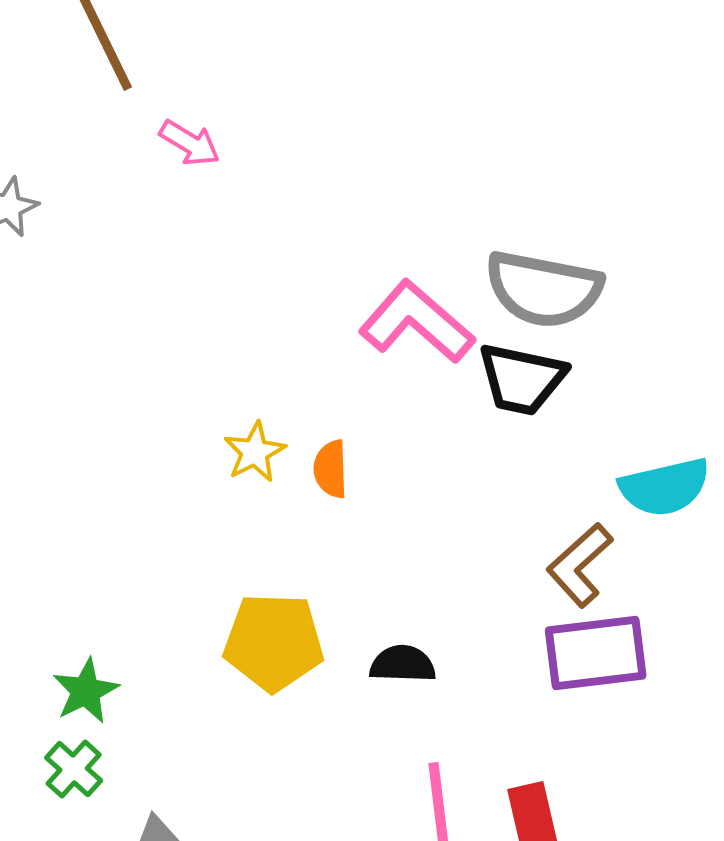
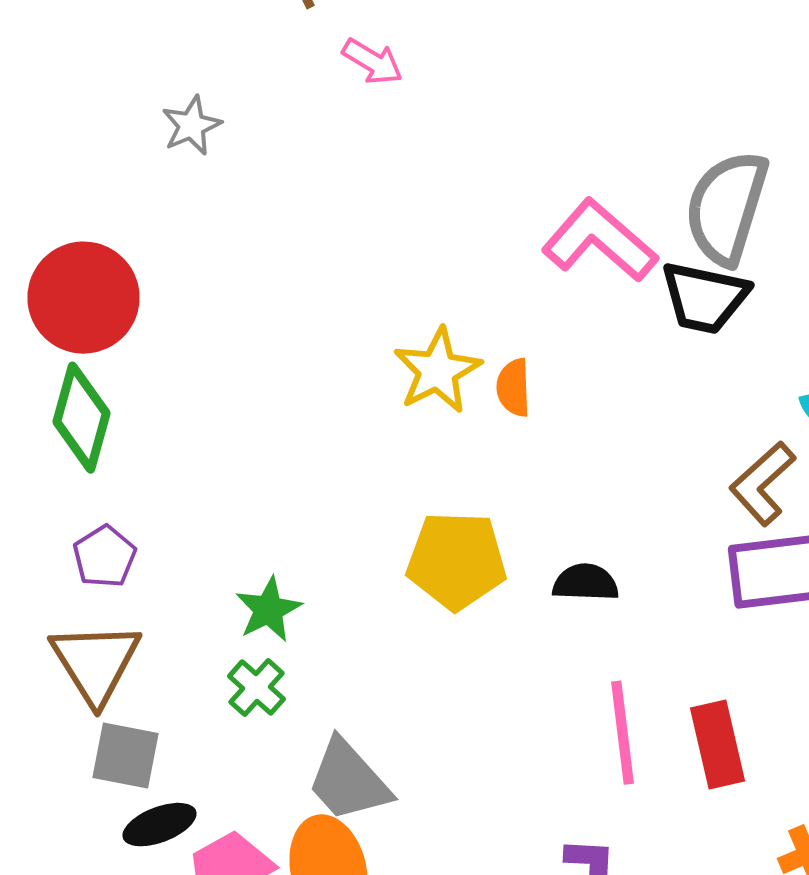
gray semicircle: (544, 289) -> (726, 208), turned 96
yellow star: (255, 452) -> (438, 371), size x1.4

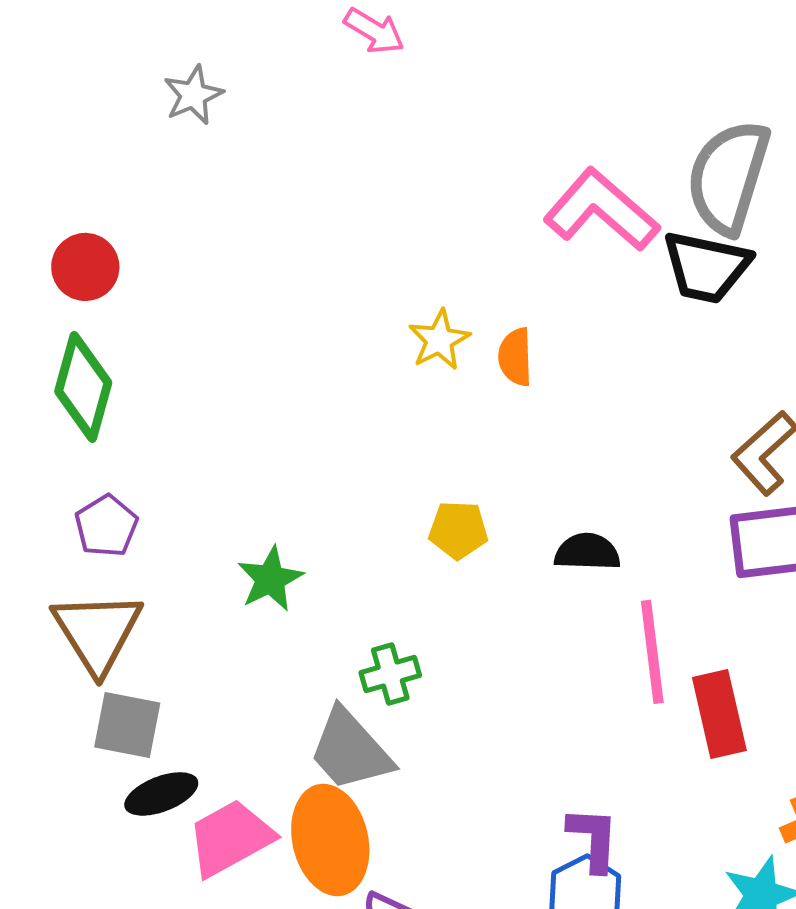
red circle: (84, 298) -> (85, 267), size x0.6
yellow star: (438, 371) -> (439, 340), size x0.7
yellow pentagon: (456, 561) -> (458, 530), size x0.6
green cross: (256, 688) -> (390, 674), moved, turned 32
pink line: (622, 733) -> (652, 652), moved

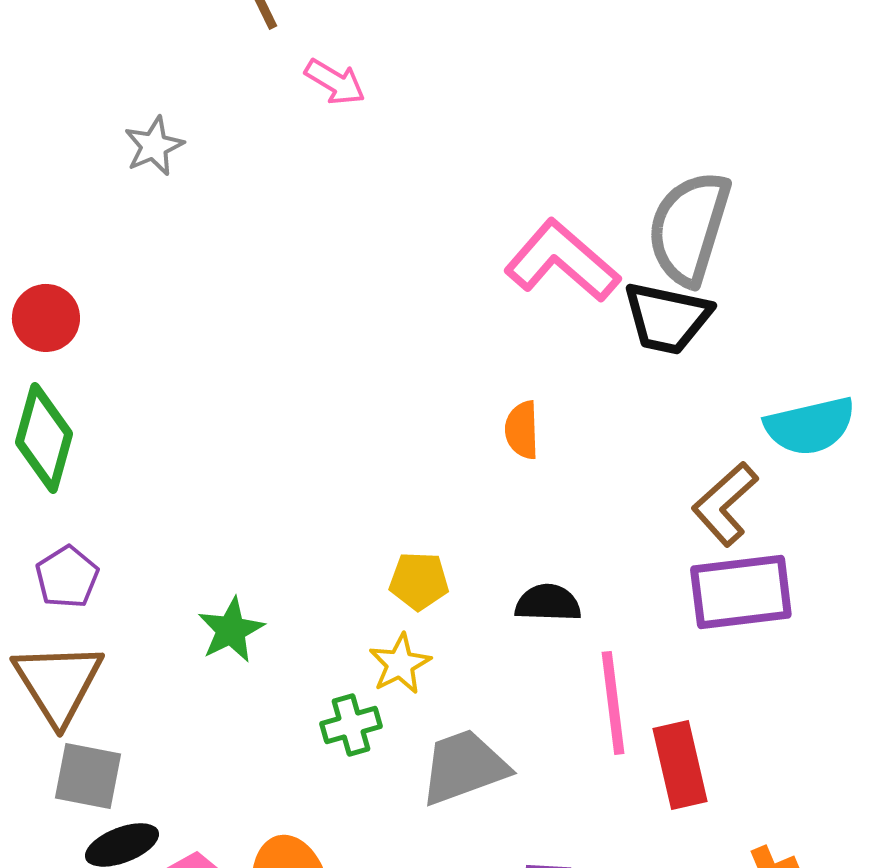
yellow star: (439, 340) -> (400, 664), moved
orange semicircle: (515, 357) -> (522, 430), moved
gray trapezoid: (350, 750) -> (464, 767), moved, turned 112

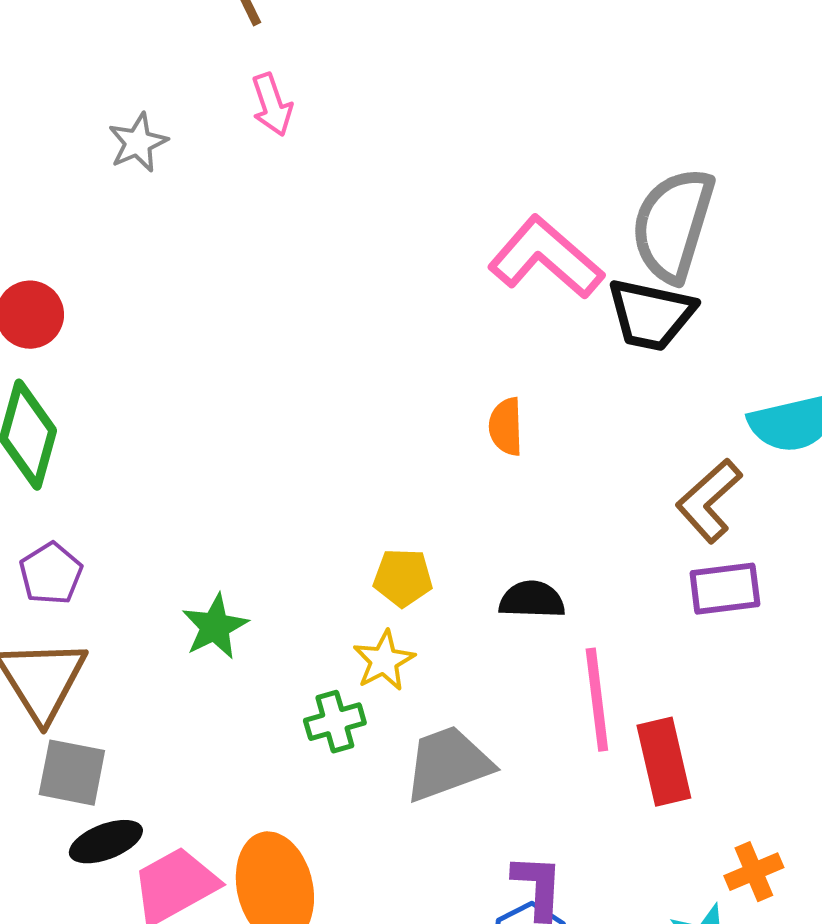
pink arrow: (335, 82) -> (272, 105), moved, turned 40
purple rectangle: (741, 592) -> (725, 589), size x0.7

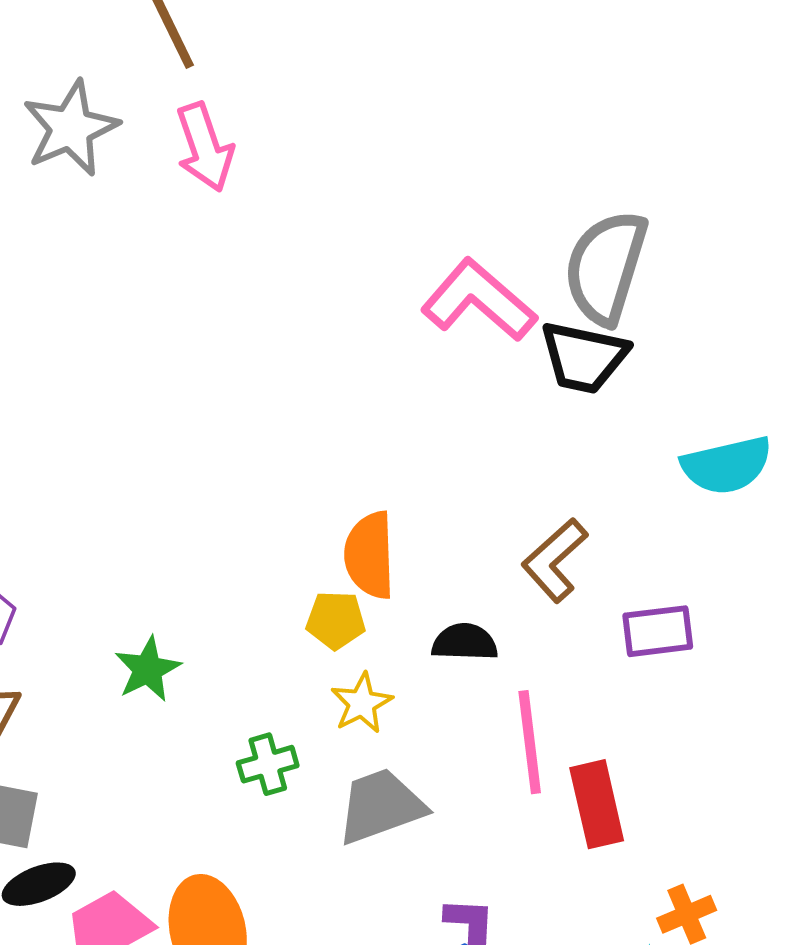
pink arrow: (272, 105) -> (205, 147), size x1.4
gray star: (138, 143) -> (71, 128), moved, size x1.6
orange semicircle: (506, 427) -> (370, 555), moved, size x1.5
brown L-shape: (709, 501) -> (555, 560), moved
yellow star: (384, 661) -> (362, 703), moved

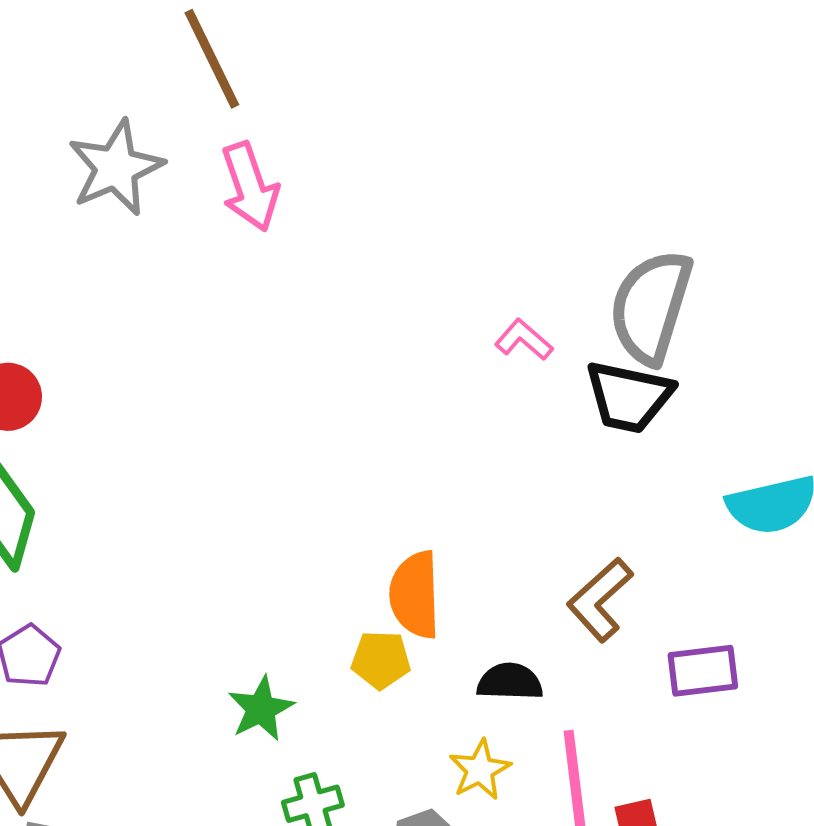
pink L-shape: (479, 300) -> (524, 340), size x0.5
green star: (148, 669) -> (261, 709), moved
yellow star: (362, 703) -> (480, 770), moved

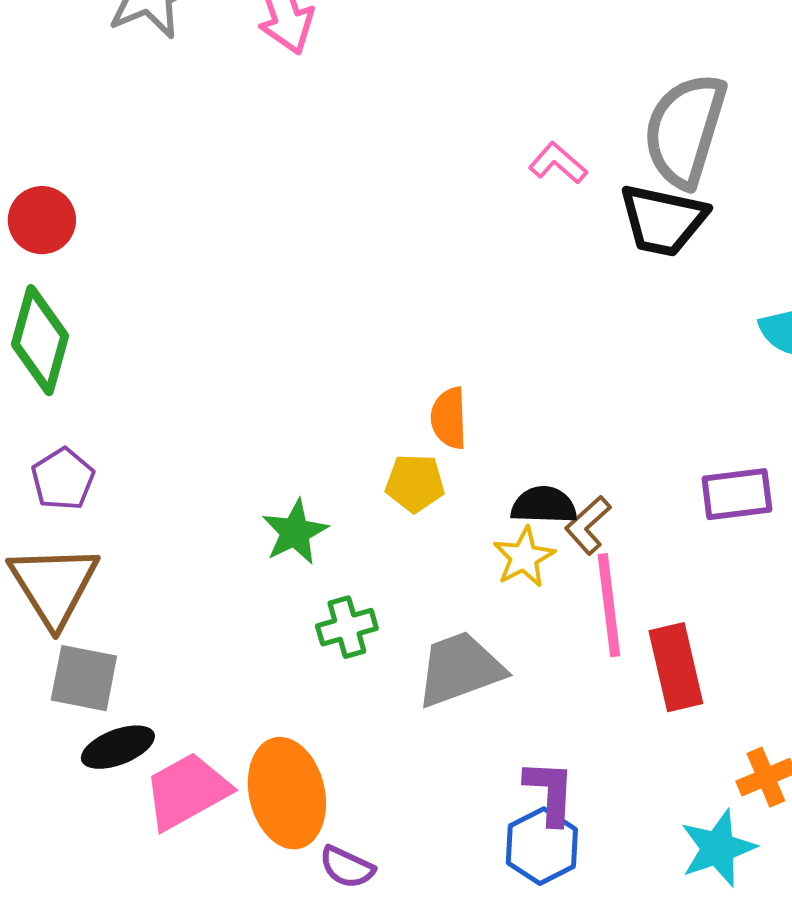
orange semicircle: (415, 595) -> (449, 418), size x0.7
brown L-shape: (600, 600) -> (588, 525), moved, size x0.7
yellow star: (480, 770) -> (524, 557), moved

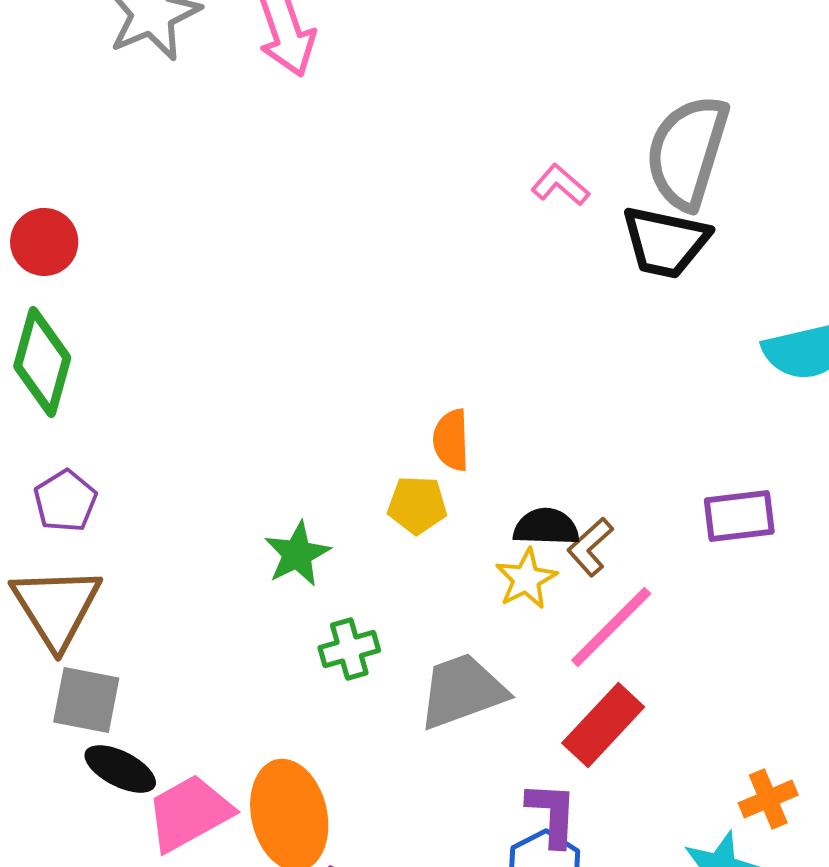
pink line: (609, 605) -> (611, 627), turned 52
red rectangle: (676, 667) -> (603, 725), moved, turned 56
black ellipse: (118, 747) -> (120, 769), turned 48

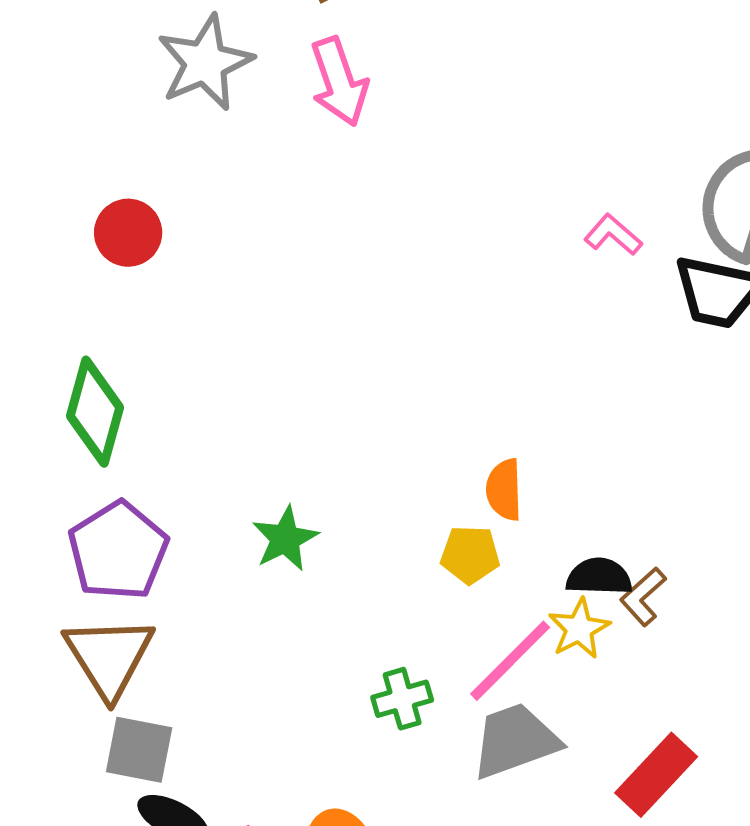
red circle: (44, 242) -> (128, 233), moved
purple pentagon: (65, 501) -> (118, 551), size x1.6
green star: (297, 554) -> (285, 539), moved
pink line: (611, 627) -> (510, 661), moved

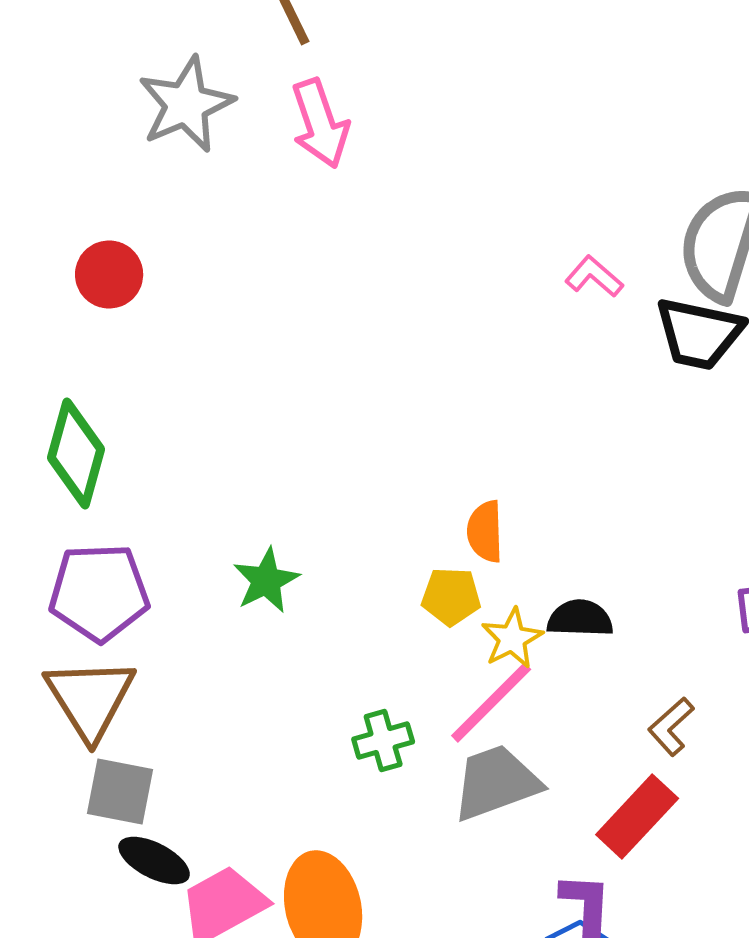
purple pentagon: (118, 551) -> (99, 592), turned 30
brown L-shape: (643, 597) -> (671, 726), moved
yellow star: (579, 629) -> (512, 638), moved

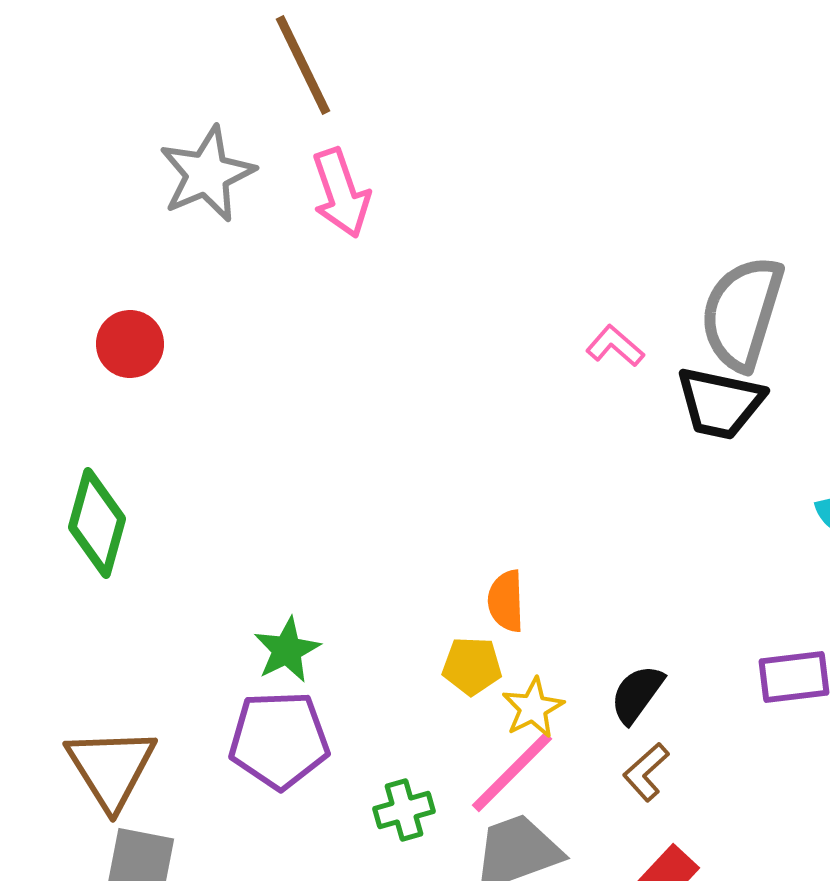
purple pentagon: (99, 592) -> (279, 740), moved
black semicircle: (580, 618) -> (637, 694), moved, turned -56
brown L-shape: (671, 726) -> (646, 772), moved

